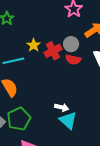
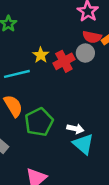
red semicircle: (73, 59) -> (92, 37), moved
green pentagon: (19, 119) -> (39, 122), moved

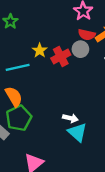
green pentagon: (39, 122) -> (19, 118), moved

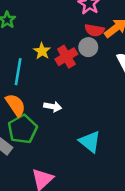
cyan line: (18, 67) -> (18, 72), turned -65
white arrow: (70, 118) -> (53, 107), moved

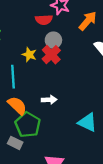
red semicircle: (95, 30) -> (44, 20), moved
gray circle: (88, 47) -> (53, 40), moved

